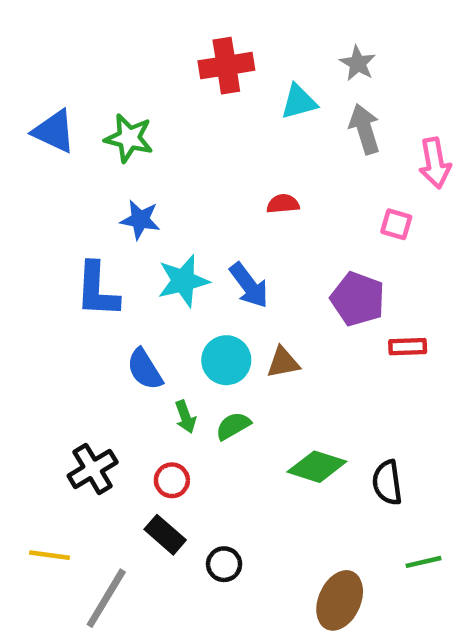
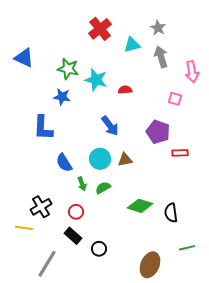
red cross: (226, 66) -> (100, 29), turned -30
green star: (129, 138) -> (68, 69), moved
cyan star: (183, 281) -> (96, 80), moved, turned 30
yellow line: (50, 555) -> (24, 228), moved

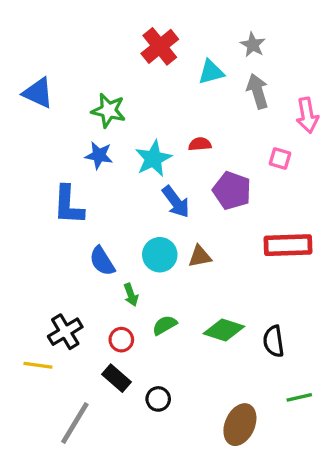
cyan star: (96, 80) -> (153, 159), moved, turned 30
purple pentagon: (158, 132) -> (232, 191), moved
red rectangle: (180, 153) -> (288, 245), size x1.8
green semicircle: (103, 188) -> (165, 325), moved

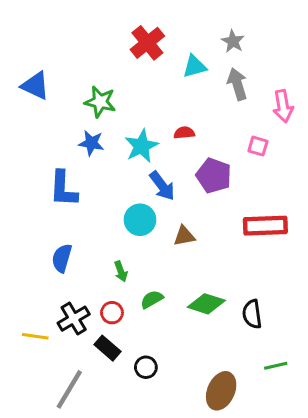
cyan circle: (160, 255) -> (140, 220), moved
blue semicircle: (102, 261) -> (62, 258), moved, turned 48
black cross: (65, 332) -> (74, 319), moved

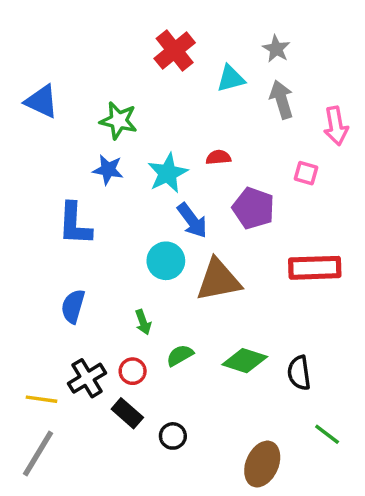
brown triangle: (184, 236) -> (218, 280), size x1.8
green line: (276, 366) -> (327, 434), turned 50
gray line: (69, 389) -> (38, 454), moved

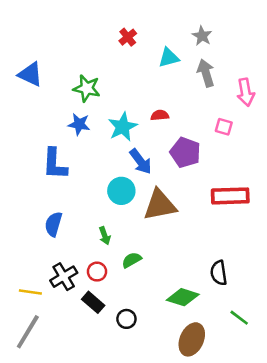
red cross: (175, 51) -> (128, 37), size x0.6
green diamond: (245, 361) -> (183, 297), moved

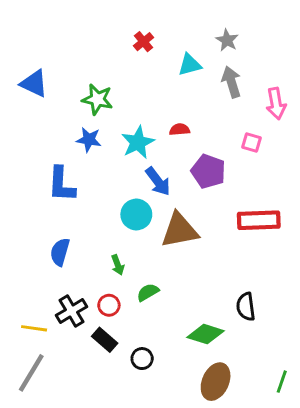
green line: (239, 318) -> (282, 382), moved, turned 72

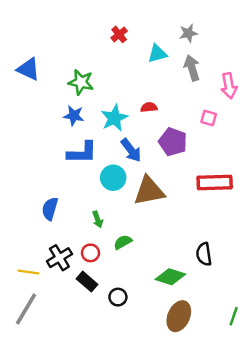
gray star: (227, 40) -> (188, 33), turned 30
blue L-shape: (61, 184) -> (82, 153), moved, turned -92

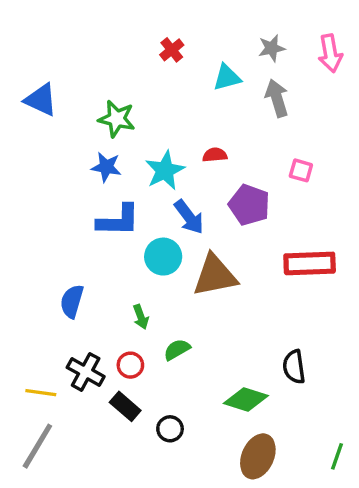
pink arrow: (229, 86) -> (330, 53), moved
black cross: (59, 258) -> (86, 372), turned -30

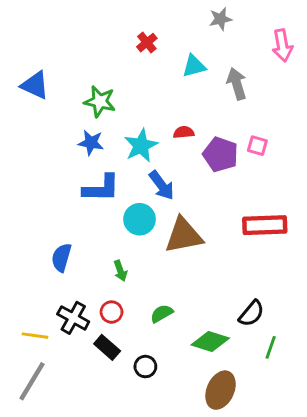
gray star: (272, 48) -> (221, 19), moved
purple pentagon: (249, 205) -> (221, 154), moved
green semicircle: (177, 350) -> (162, 313), moved
black semicircle: (294, 367) -> (251, 313), turned -132
green line: (337, 456) -> (271, 347), moved

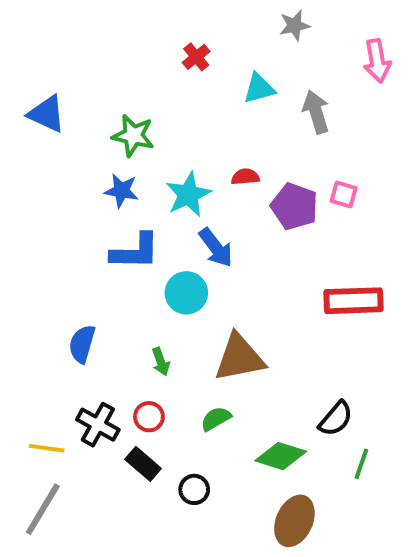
brown triangle: (184, 235) -> (239, 358), moved

